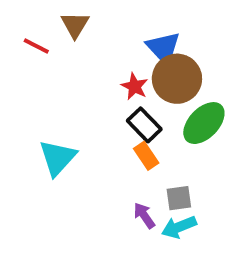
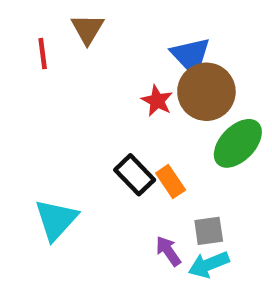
red line: (36, 46) -> (43, 54), turned 56
black rectangle: (144, 125) -> (135, 175), moved
cyan triangle: (58, 158) -> (56, 220), moved

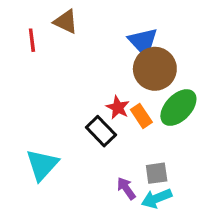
brown triangle: (88, 29) -> (66, 22), turned -36
red star: (157, 101) -> (118, 108), moved
orange rectangle: (171, 182) -> (141, 116), moved

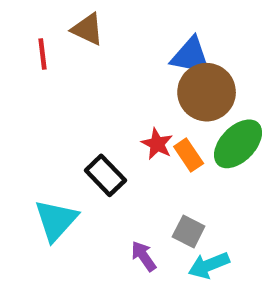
blue triangle: (143, 42) -> (191, 56), turned -36
black rectangle: (101, 131) -> (105, 175), moved
gray square: (157, 173) -> (189, 232), moved, turned 35
purple arrow: (126, 188) -> (144, 256), moved

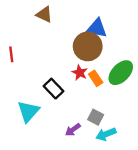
red line: (42, 54) -> (11, 54), moved
brown circle: (207, 92) -> (88, 46), moved
purple arrow: (144, 256) -> (73, 130), turned -91

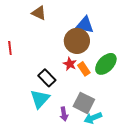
cyan triangle: (28, 111) -> (40, 99), moved
gray square: (96, 117) -> (84, 103), size x1.5
purple arrow: (73, 130) -> (64, 114), turned -64

